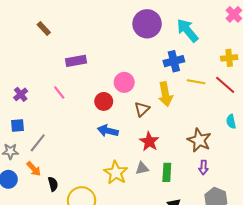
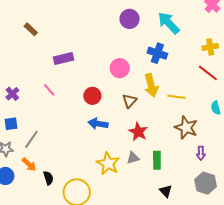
purple circle: (147, 24) -> (130, 19), size x0.7
blue cross: (174, 61) -> (157, 53), turned 36
pink circle: (124, 82) -> (120, 68), moved
yellow line: (196, 82) -> (176, 97), moved
purple arrow: (203, 167) -> (201, 153), moved

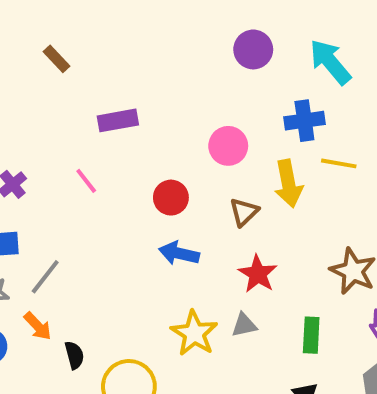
blue cross: (157, 53) -> (304, 121), turned -30
yellow line: (176, 97) -> (339, 163), moved
green rectangle: (157, 160) -> (311, 335), moved

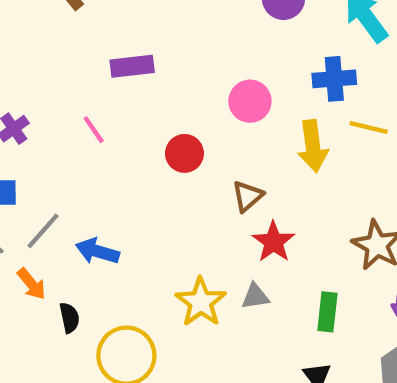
brown triangle: (244, 212) -> (247, 196), moved
blue arrow: (179, 253) -> (97, 251), moved

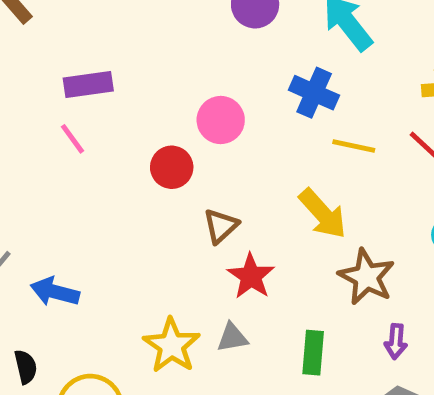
blue cross: (334, 79) -> (314, 93), turned 30
pink line: (94, 130) -> (72, 139), moved
yellow arrow: (313, 146) -> (323, 214), moved, turned -33
red circle: (184, 153) -> (172, 167), moved

